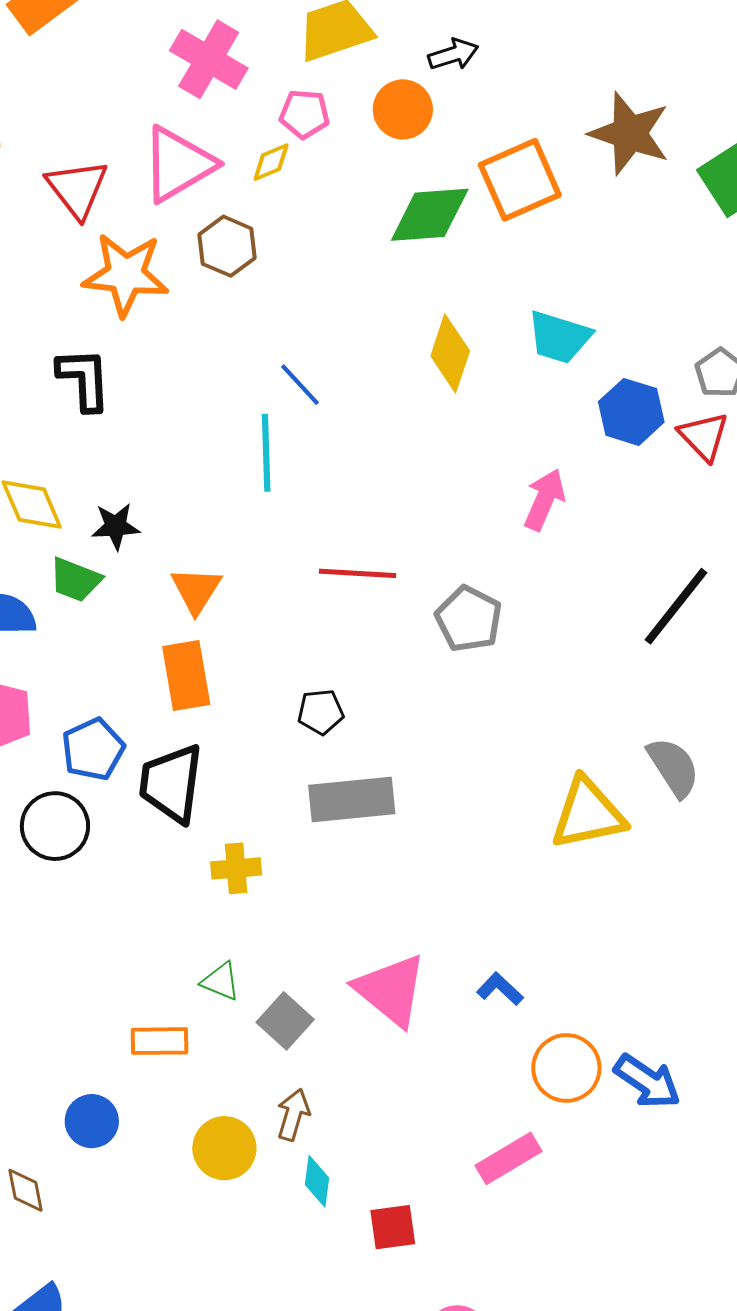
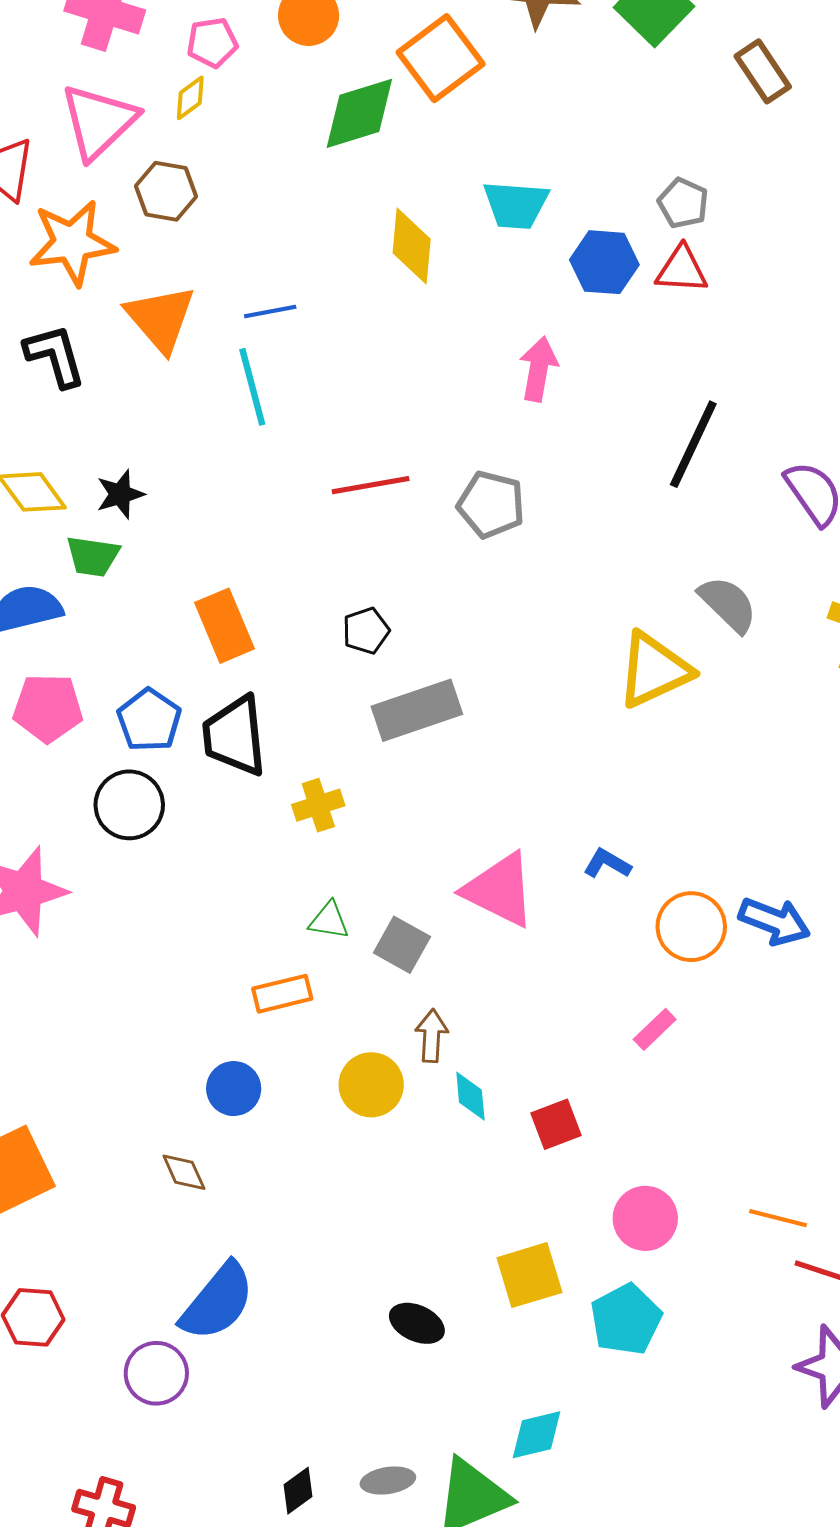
blue line: (300, 385) -> (270, 311), turned -45
red triangle: (704, 436) -> (682, 270), turned -30
orange triangle: (196, 590) -> (161, 319), moved, size x1.4
pink rectangle: (508, 1158) -> (655, 1029), size x0.7

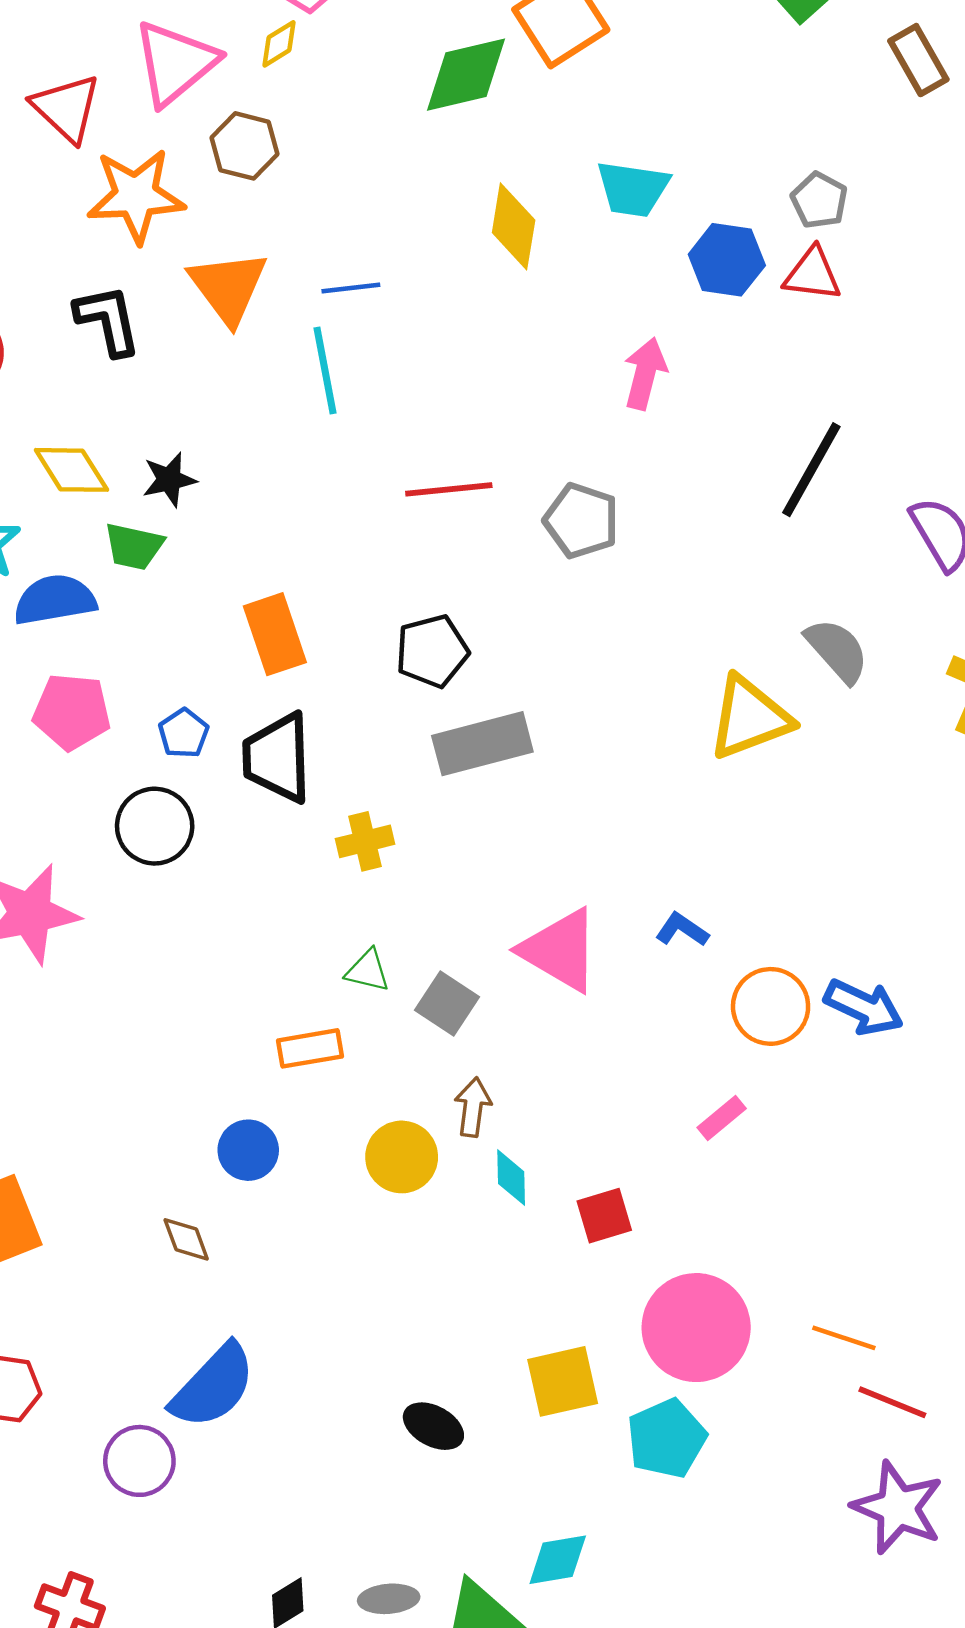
black pentagon: (366, 631) -> (432, 651), size x1.4
blue pentagon: (149, 720) -> (184, 733), size x0.7
pink circle: (645, 1218) -> (696, 1328), size x1.5

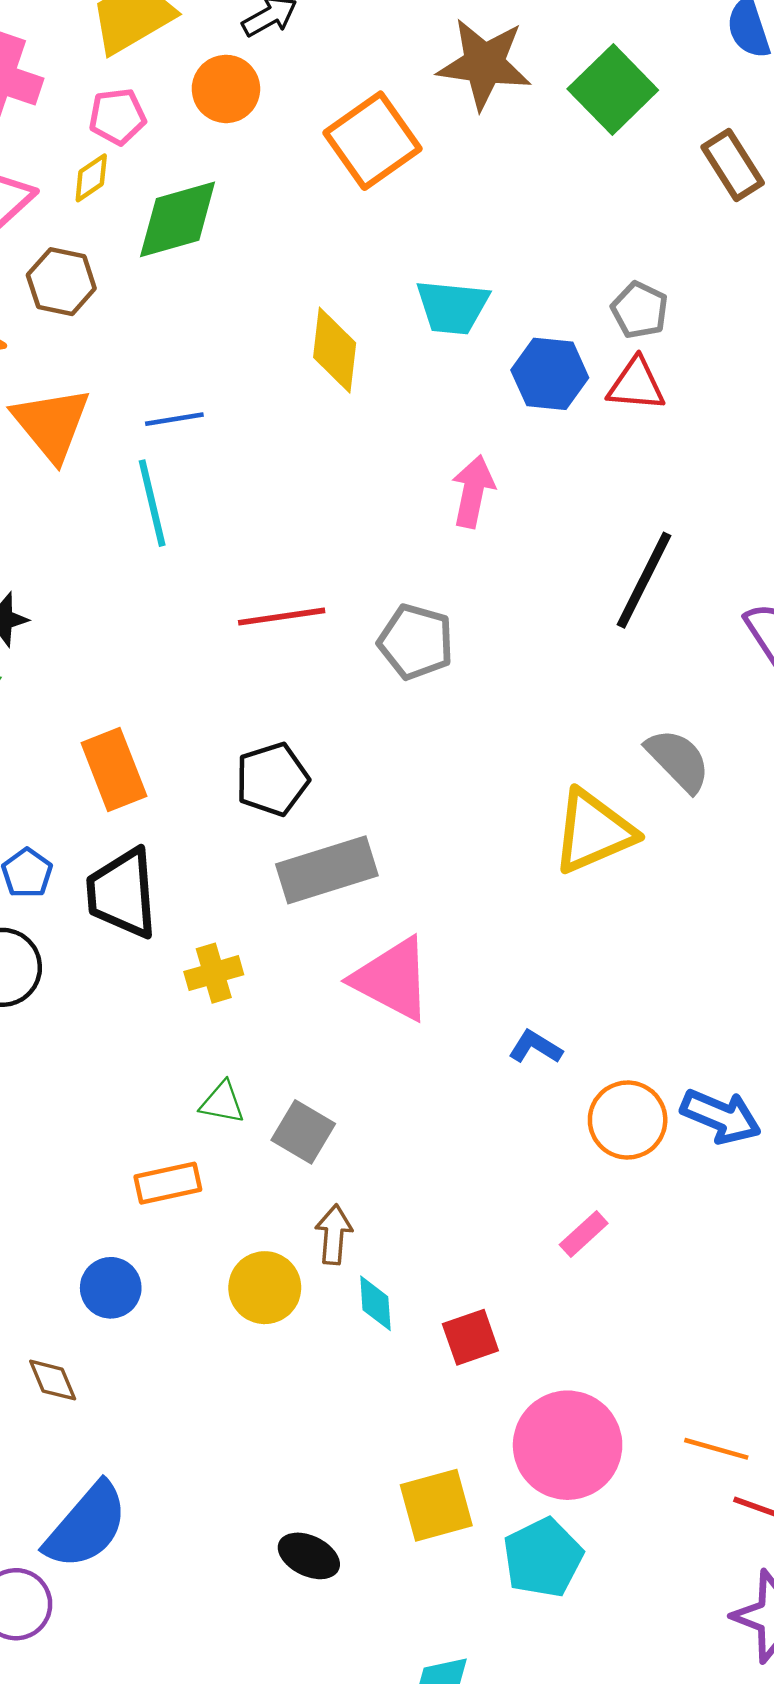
green diamond: (466, 75) -> (178, 219), moved
pink triangle: (560, 950) -> (392, 979), moved

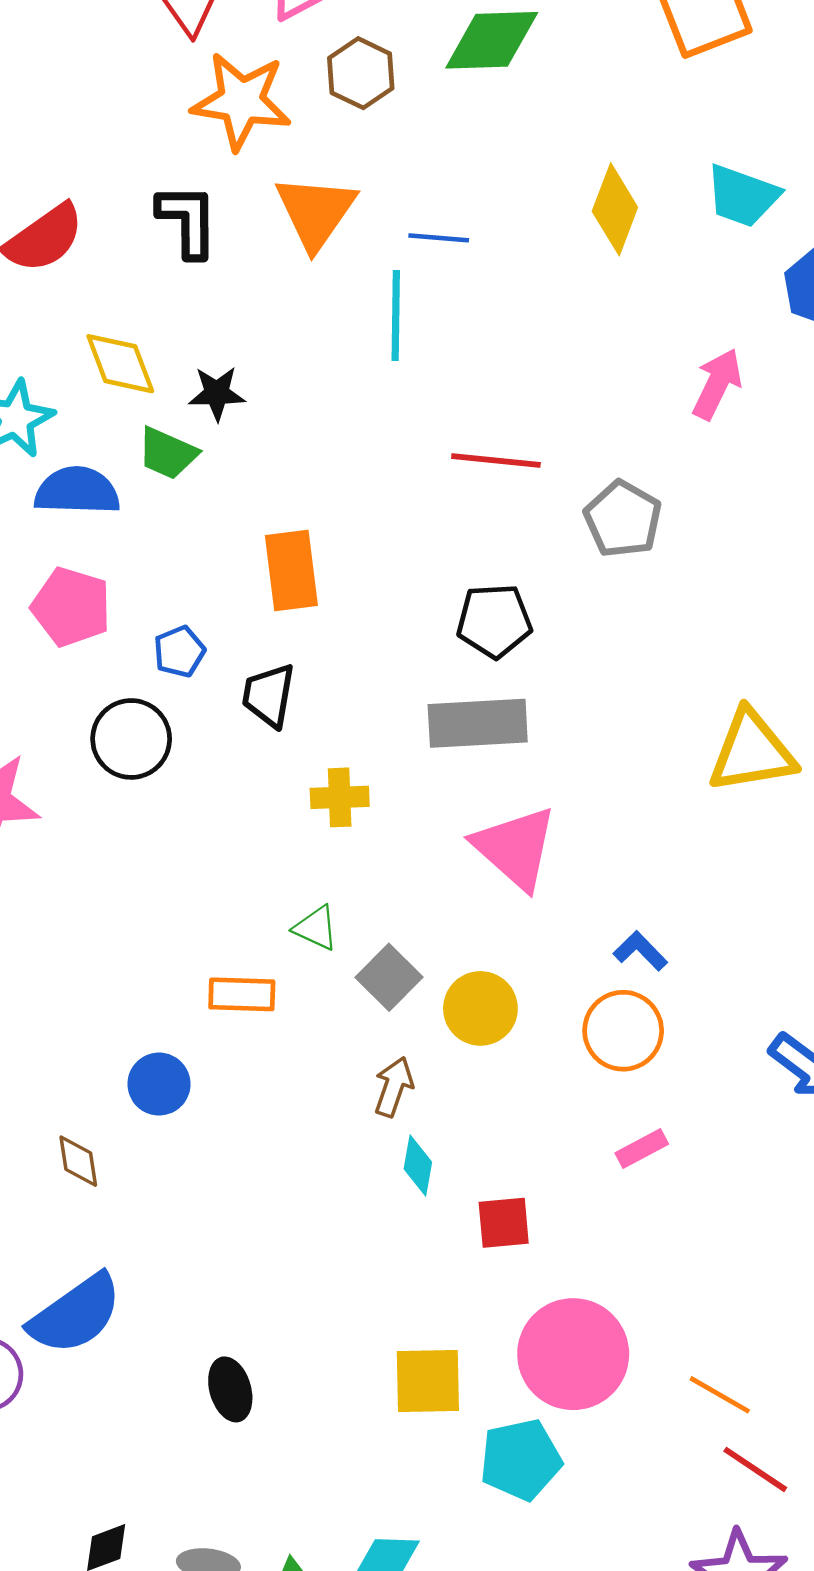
black pentagon: (272, 779) -> (494, 621), moved
black trapezoid: (122, 893) -> (269, 695), size x0.7
orange circle: (628, 1120) -> (623, 1031), moved
yellow circle: (265, 1288) -> (480, 1008), moved
black ellipse: (309, 1556) -> (230, 1389), moved, turned 34

